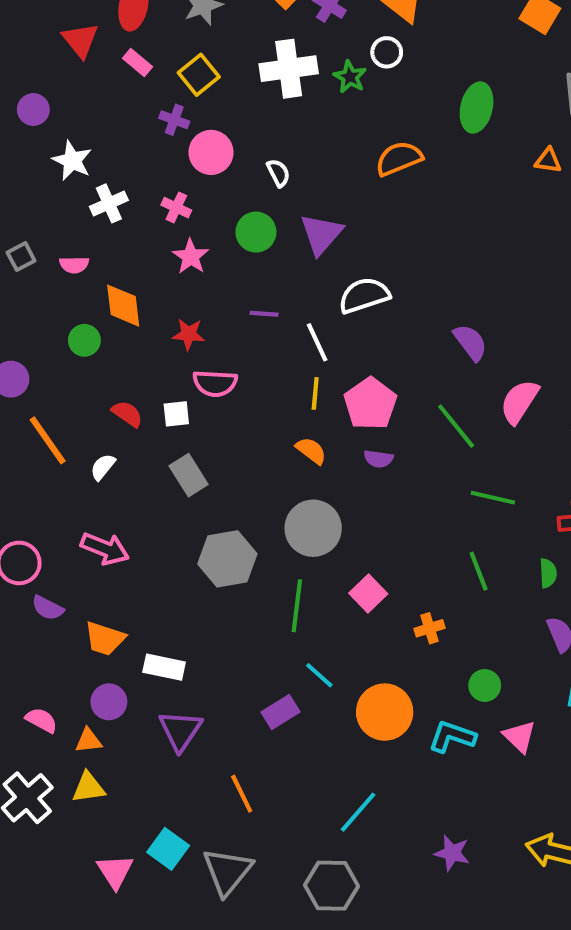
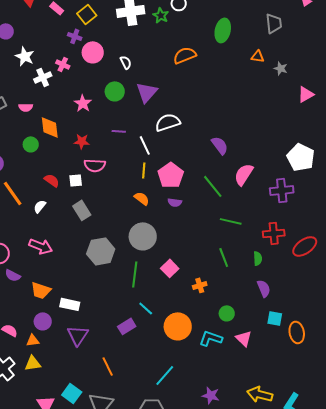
pink cross: (176, 208) -> (63, 64), moved

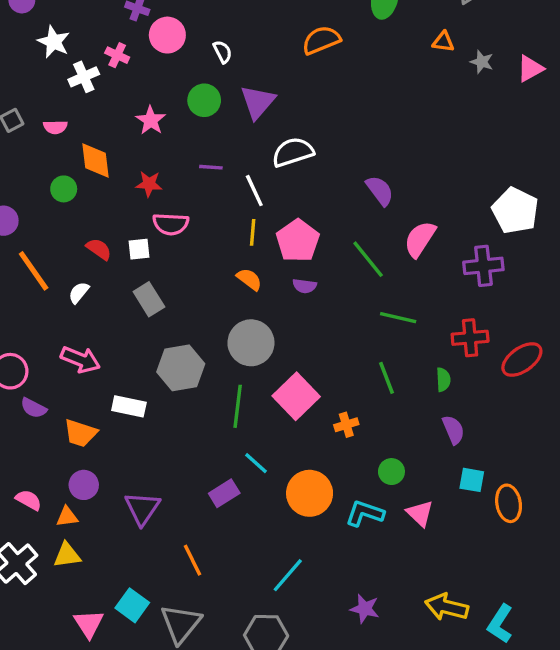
pink triangle: (306, 94) -> (530, 69), moved
pink square: (170, 268) -> (296, 396), size x1.5
white rectangle: (70, 304) -> (129, 406), moved

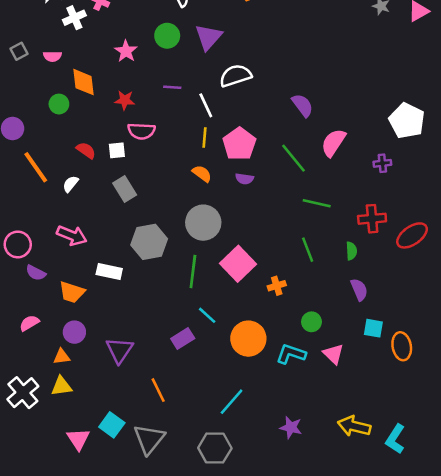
purple cross: (483, 266) -> (382, 163), size x0.6
pink semicircle: (29, 500) -> (29, 323), moved, turned -60

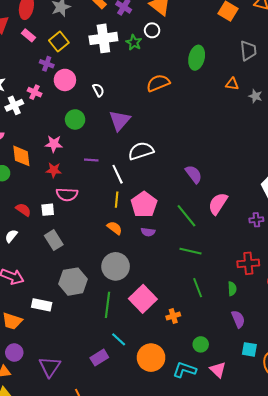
green circle: (167, 36) -> (75, 119), moved
pink star: (126, 51) -> (54, 144), moved, turned -30
green line: (317, 203) -> (191, 251), moved

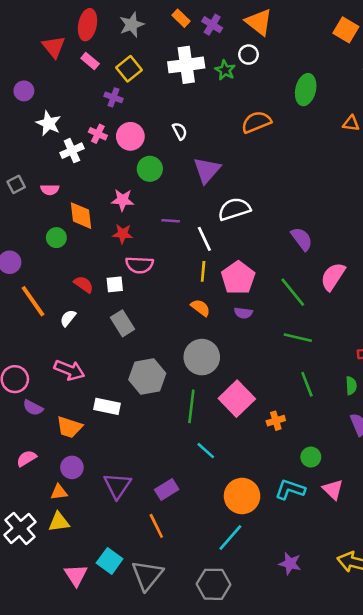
pink circle: (65, 80) -> (130, 136), moved
purple rectangle: (99, 358) -> (167, 489), moved
orange circle: (151, 358) -> (242, 496), moved

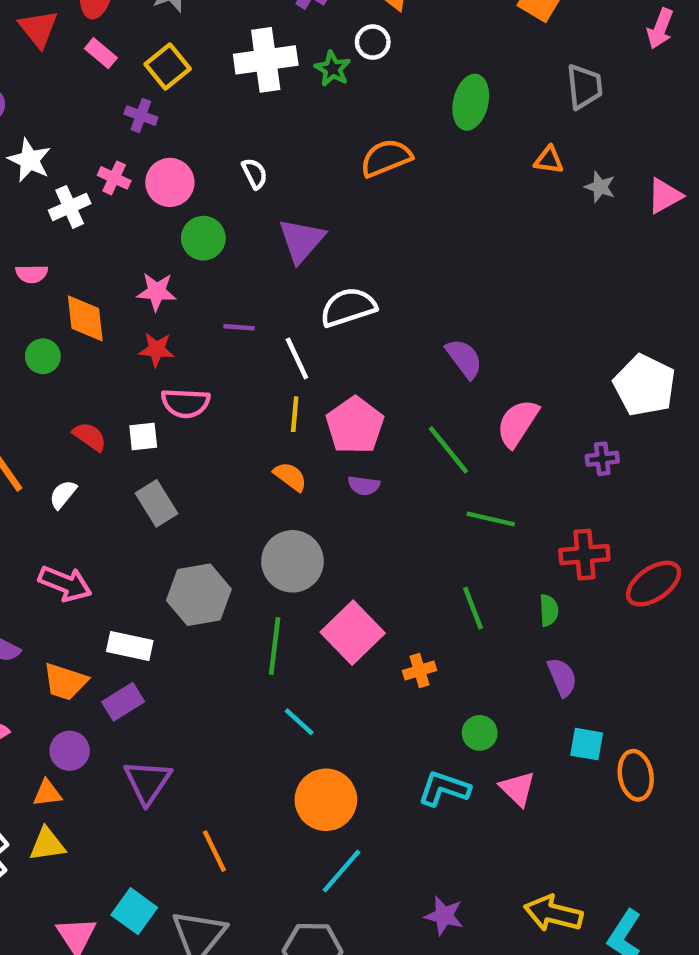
green line: (298, 338) -> (491, 519), moved
purple rectangle: (167, 489) -> (123, 702), moved
orange circle: (242, 496) -> (326, 800), moved

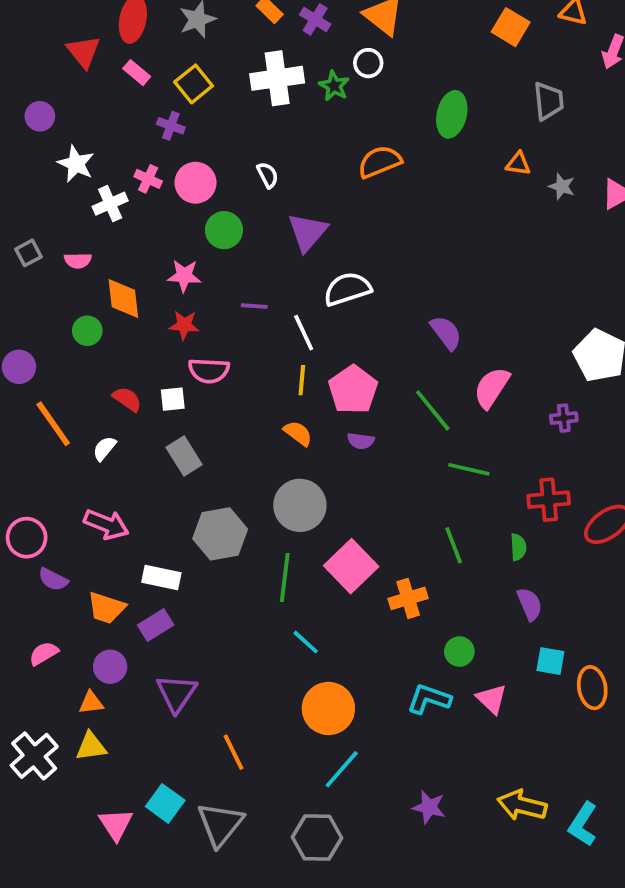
orange cross: (420, 671) -> (408, 598), size x1.4

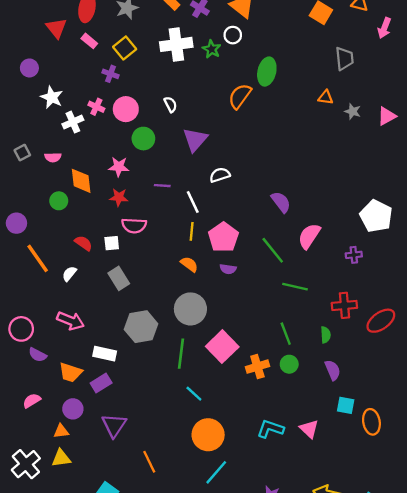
green ellipse: (452, 114) -> (267, 72), moved
orange semicircle: (380, 162) -> (240, 96), turned -32
white semicircle: (347, 289) -> (220, 175), size x0.7
green circle: (459, 652) -> (289, 364), moved

